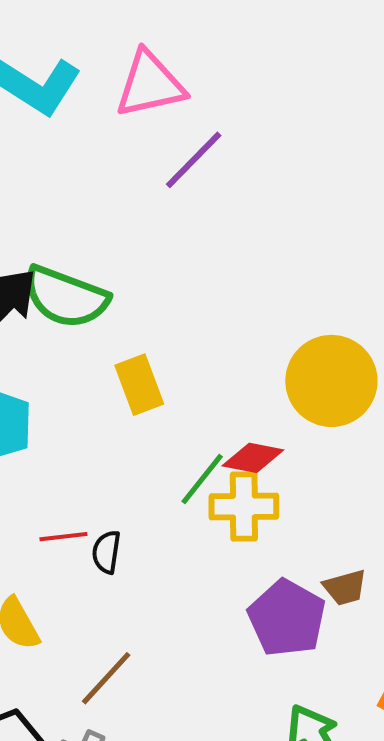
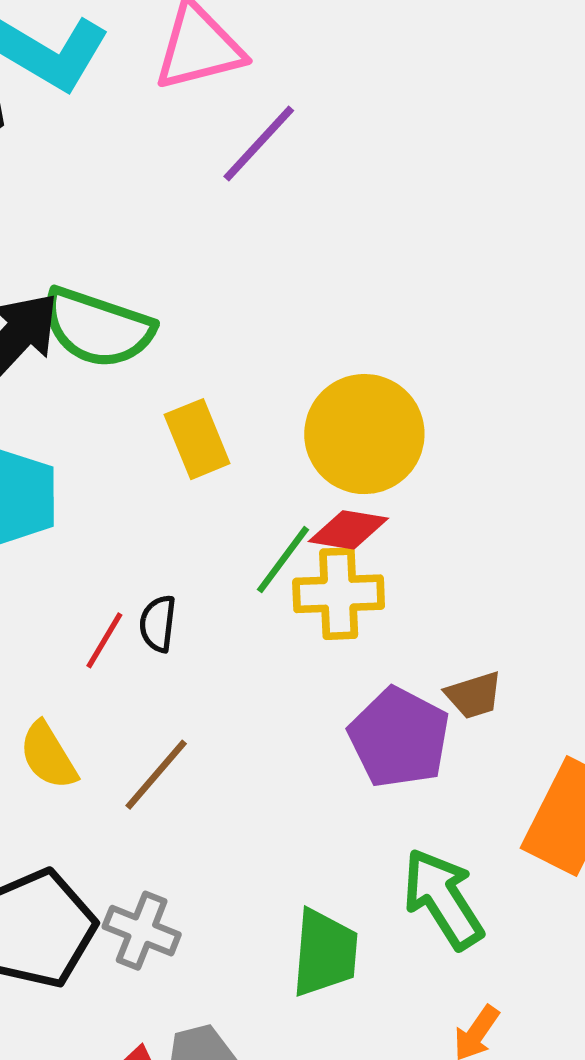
yellow circle: (331, 381) -> (364, 434), moved
red line: (63, 537) -> (104, 640), turned -51
black semicircle: (106, 552) -> (158, 624), moved
brown line: (106, 678) -> (156, 775), moved

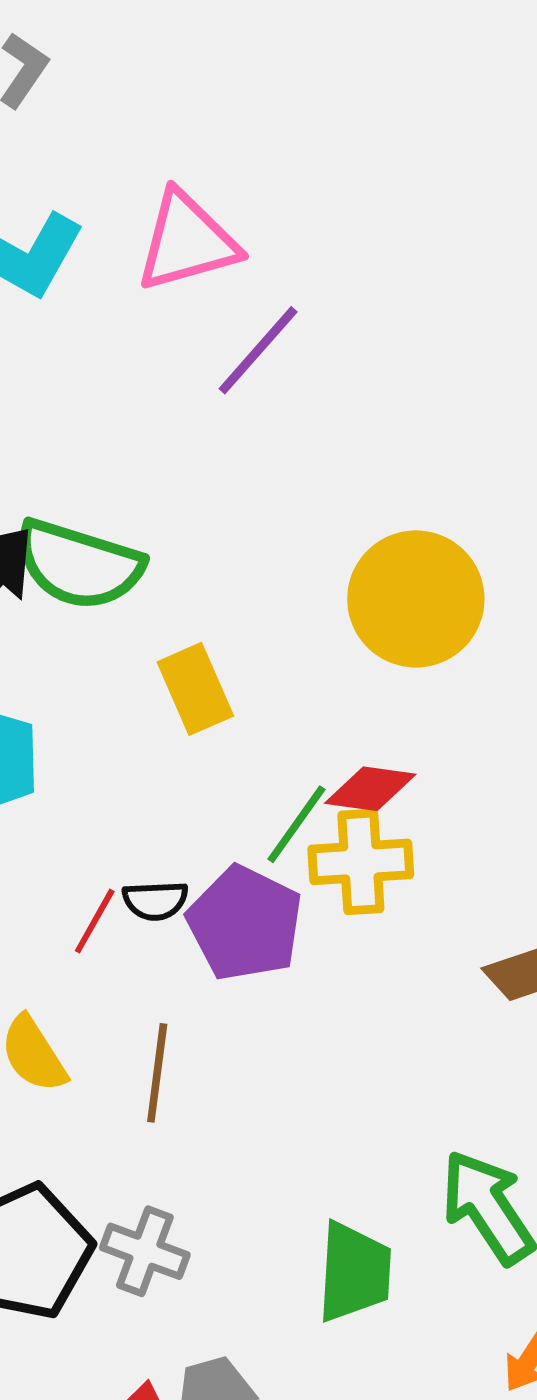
yellow circle: (364, 434) -> (416, 599), moved
black semicircle: (158, 624) -> (155, 901), turned -98
purple pentagon: (399, 738) -> (245, 923), moved
brown line: (156, 775) -> (157, 1073), turned -32

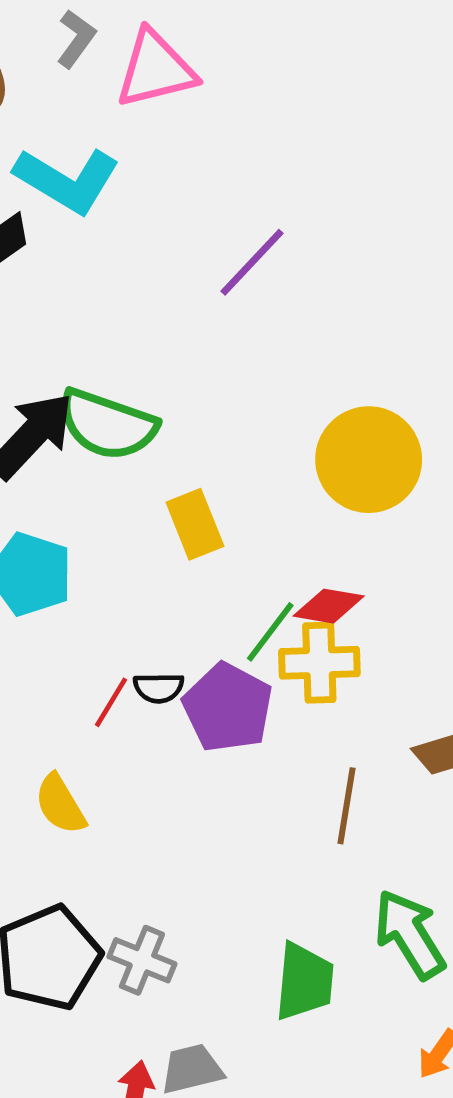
pink triangle: (187, 241) -> (156, 69), moved
brown line: (157, 1073) -> (347, 806), moved

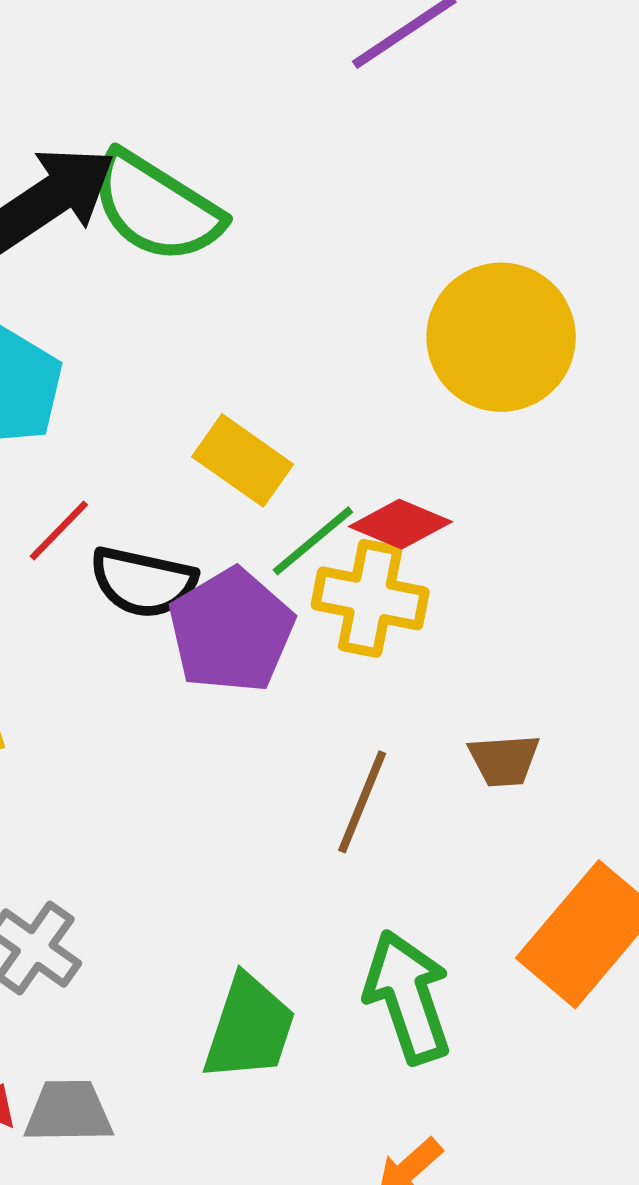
yellow rectangle: (195, 524) -> (243, 460), moved, turned -46
black semicircle: (159, 688) -> (143, 582), size x1.5
red line: (111, 702) -> (59, 531), moved

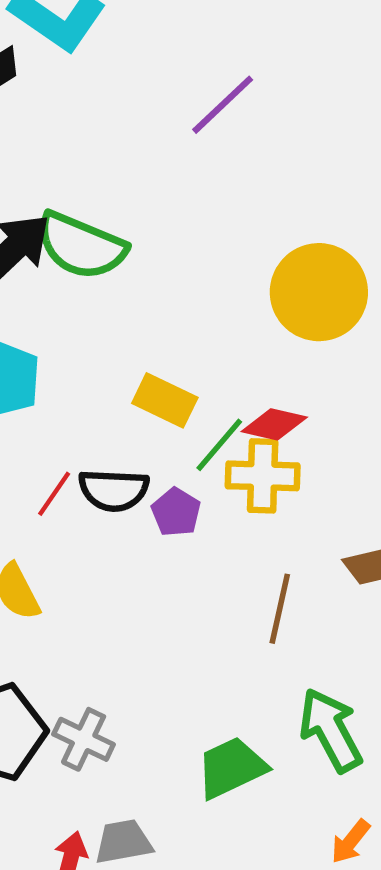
red line: (59, 531) -> (54, 494), moved
purple pentagon: (231, 631) -> (176, 512), size x0.6
green trapezoid: (249, 1028) -> (231, 768), turned -124

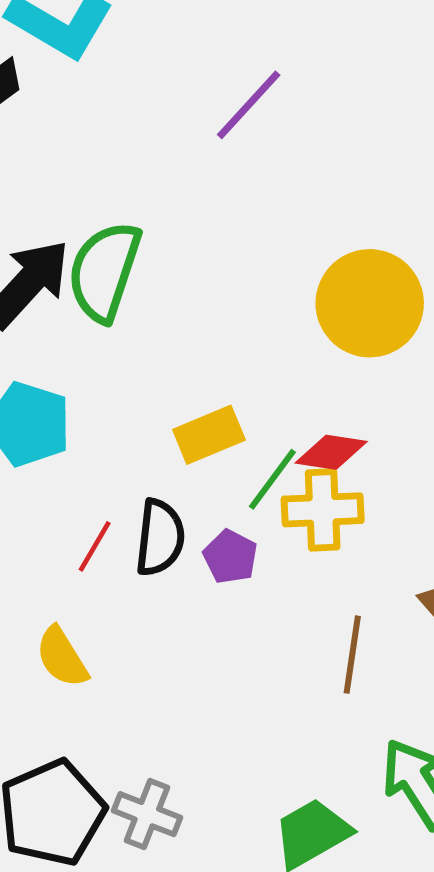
green semicircle: (81, 246) -> (104, 271), turned 90
yellow rectangle: (165, 400) -> (209, 435), turned -44
black semicircle: (114, 490) -> (160, 538), turned -82

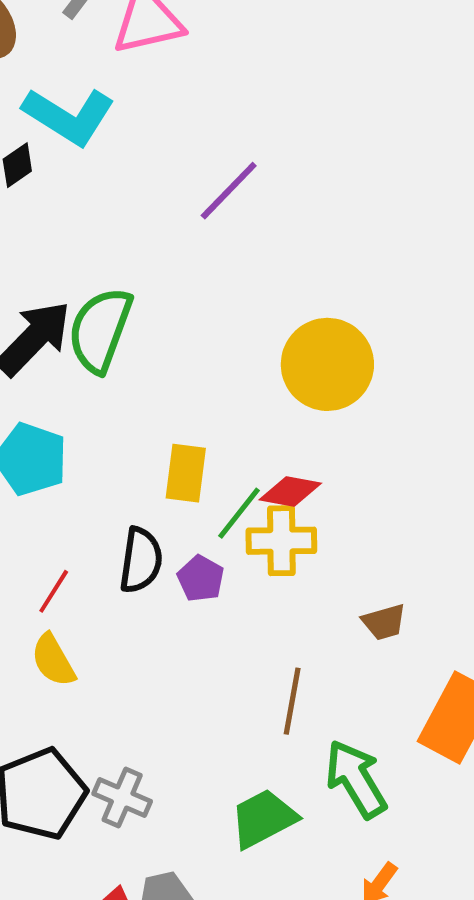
yellow rectangle: (209, 435) -> (186, 473), turned -62
red line: (95, 546) -> (54, 591), moved
brown line: (352, 655) -> (292, 701), moved

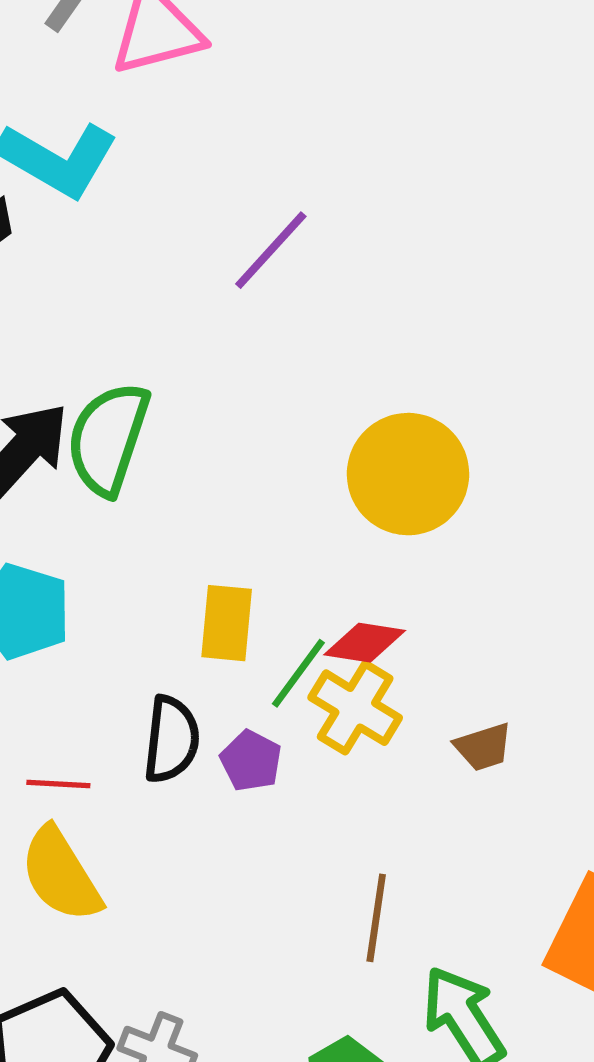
yellow cross: (281, 541) -> (355, 708), turned 34
red line: (54, 591) -> (58, 784), turned 63
brown trapezoid: (384, 622) -> (483, 747), moved
yellow semicircle: (53, 660) -> (61, 875), size x1.4

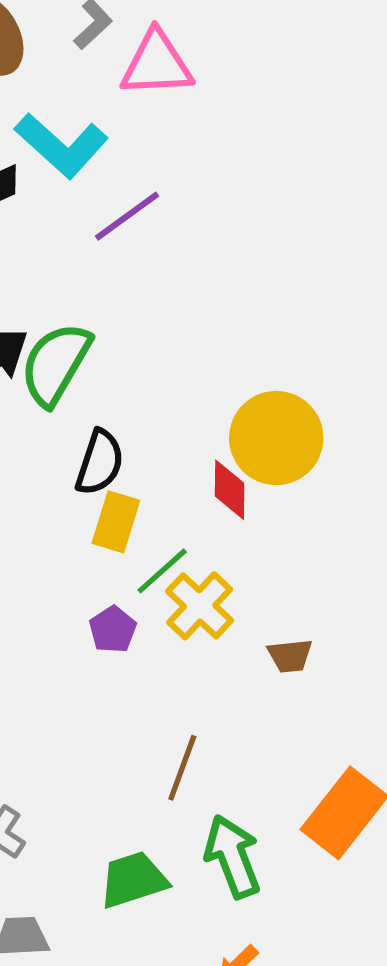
purple line: (271, 250) -> (127, 216), moved
red diamond: (365, 643) -> (230, 490), moved, turned 70
black semicircle: (171, 739) -> (100, 462), moved

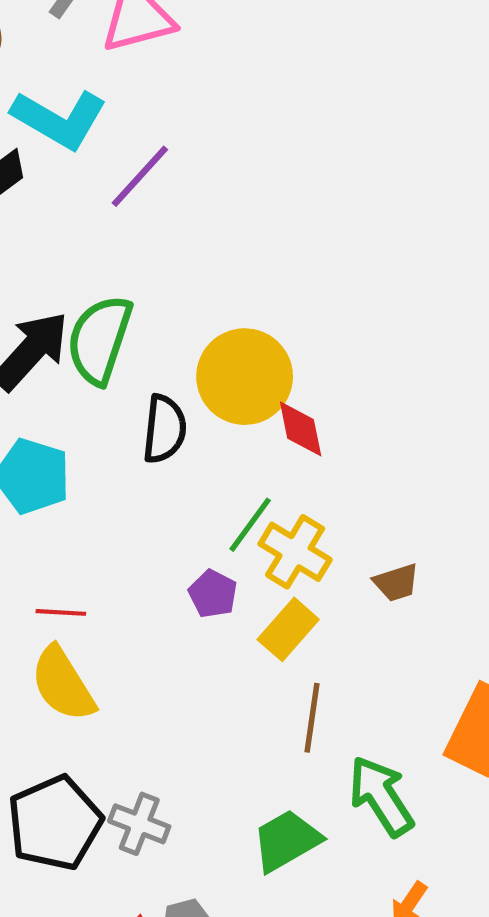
yellow circle: (276, 438) -> (245, 377), moved
yellow rectangle: (116, 522) -> (288, 629), moved, turned 36

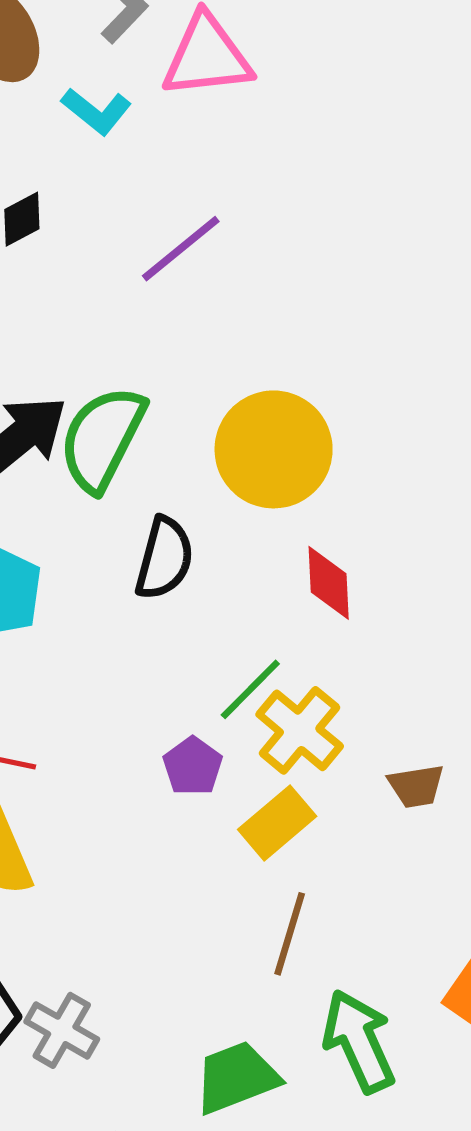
cyan L-shape: (59, 119) -> (96, 111), moved, size x0.6
yellow circle: (245, 377) -> (274, 449), moved

